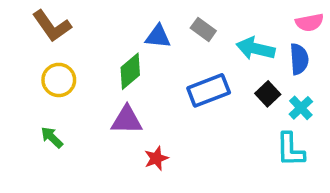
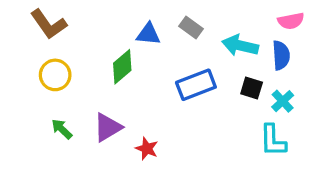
black square: (268, 94) -> (252, 88), turned -30
purple triangle: (127, 120) -> (108, 127), moved, turned -32
green arrow: (52, 137) -> (62, 129), moved
red star: (156, 158) -> (147, 149), turned -30

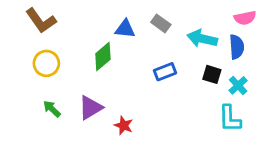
blue rectangle: (196, 85) -> (165, 72), size x0.7

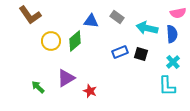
yellow circle: (46, 63) -> (51, 41), moved
black square: (212, 74) -> (141, 54), moved
green arrow: (52, 109) -> (38, 87), moved

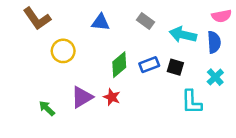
blue triangle: (91, 21) -> (101, 22), moved
green diamond: (75, 41) -> (119, 65), moved
cyan L-shape: (167, 86) -> (192, 102), moved
red star: (90, 91) -> (112, 97), moved

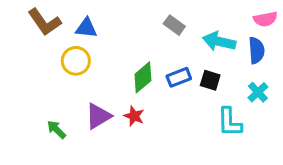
blue triangle: (101, 22) -> (86, 28), moved

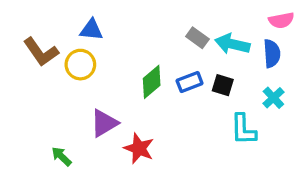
brown L-shape: (44, 22) -> (41, 52), moved
gray rectangle: (174, 25) -> (197, 38), moved
red star: (134, 116) -> (139, 148), moved, size x1.4
green arrow: (56, 130) -> (61, 156), moved

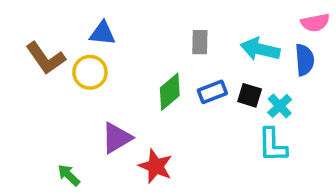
gray rectangle: (197, 38) -> (200, 42), moved, turned 55
cyan cross: (273, 98) -> (280, 106), moved

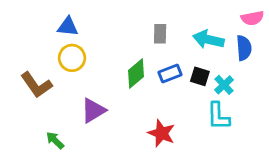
blue triangle: (102, 33) -> (68, 27), moved
brown L-shape: (46, 58) -> (36, 85), moved
red star: (156, 166) -> (161, 133), moved

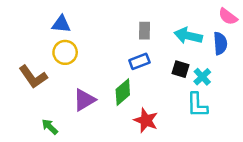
pink semicircle: (252, 18) -> (228, 17), turned 48
green diamond: (136, 74) -> (123, 92), moved
blue rectangle: (170, 74) -> (139, 61), moved

